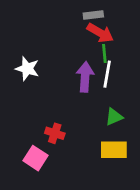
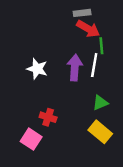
green line: (104, 53) -> (101, 46), moved
white star: (27, 69) -> (37, 69), moved
yellow rectangle: (114, 150) -> (100, 132), turned 40

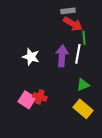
pink square: (31, 139) -> (27, 100), moved

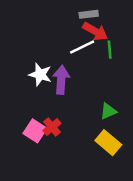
white line: (78, 54) -> (82, 47), moved, turned 54
purple arrow: (62, 56) -> (61, 80), moved
red cross: (40, 97) -> (52, 127), turned 32

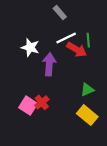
gray rectangle: (89, 14) -> (60, 13), moved, turned 56
red arrow: (95, 31) -> (77, 50), moved
white star: (40, 75) -> (30, 47), moved

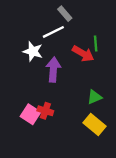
white line: (66, 38) -> (53, 32), moved
red cross: (42, 102) -> (45, 111), turned -32

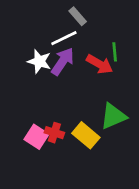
purple arrow: (53, 70) -> (63, 61), moved, turned 30
green triangle: (94, 97) -> (113, 116), size x1.5
yellow rectangle: (94, 124) -> (86, 135), moved

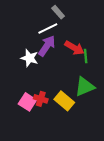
green line: (115, 52) -> (86, 56), moved
white star: (39, 61) -> (29, 58), moved

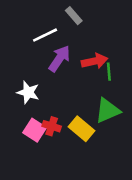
white line: (48, 28) -> (45, 35), moved
red arrow: (74, 48) -> (95, 61), turned -42
white star: (29, 58) -> (28, 92), moved

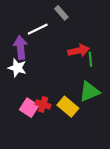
purple arrow: (59, 59) -> (20, 47), moved, turned -40
white star: (28, 92) -> (17, 68), moved

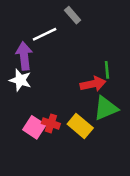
red arrow: (79, 51) -> (93, 84), moved

